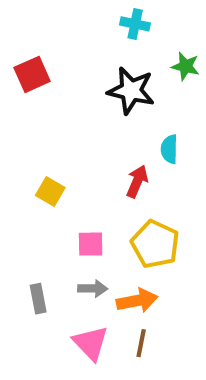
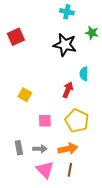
gray arrow: (93, 288) -> (40, 149), moved

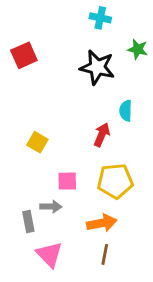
yellow pentagon: (77, 121) -> (115, 181), turned -30
gray arrow: (40, 149) -> (51, 207), moved
pink triangle: (45, 170) -> (49, 254), moved

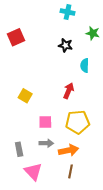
black star: (97, 67) -> (66, 45), size x0.6
cyan semicircle: (126, 111) -> (85, 65), moved
gray arrow: (51, 207) -> (46, 143), moved

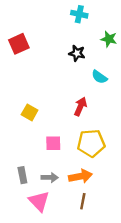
cyan semicircle: (85, 65) -> (99, 77), turned -56
gray arrow: (46, 143) -> (50, 177), moved

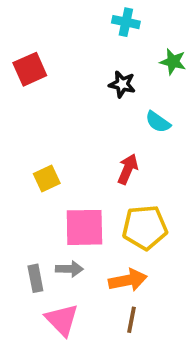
yellow square: (30, 112) -> (47, 178), turned 35
pink square: (53, 143) -> (84, 227), size x1.6
gray arrow: (50, 177) -> (69, 269), moved

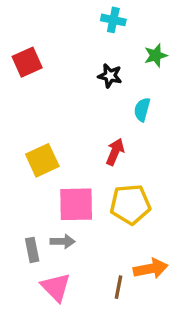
green star: (173, 62) -> (156, 55), turned -30
cyan semicircle: (158, 122) -> (142, 110), turned 70
yellow square: (47, 178) -> (42, 160), size x1.4
orange arrow: (128, 280) -> (151, 269), moved

